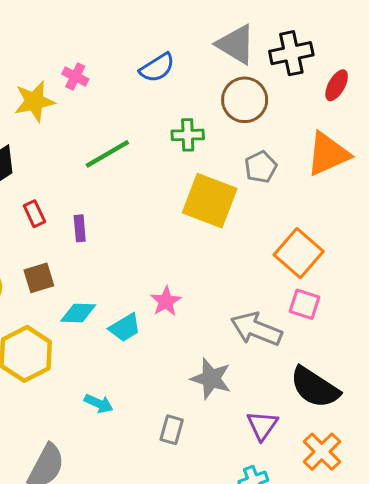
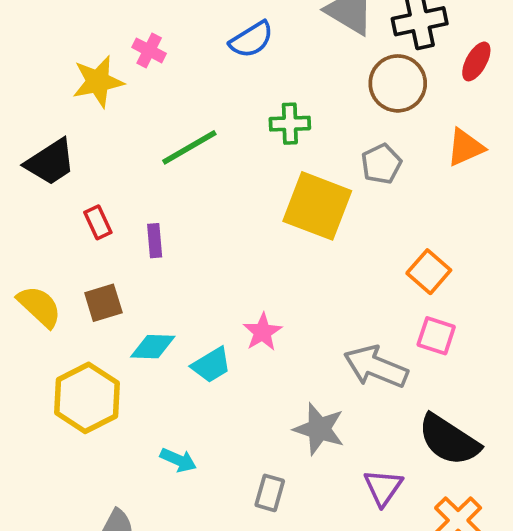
brown circle: (245, 100) -> (398, 83), moved
orange triangle: (328, 154) -> (465, 147), size x0.7
orange square: (299, 253) -> (429, 272), size x0.7

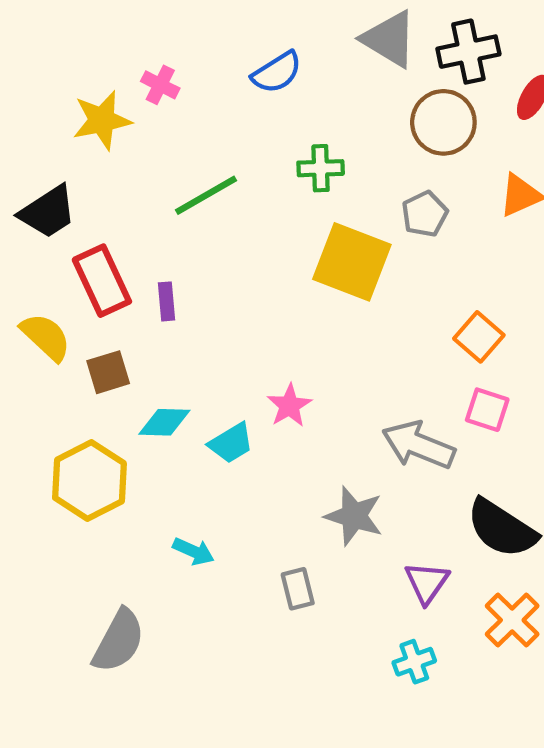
red rectangle: (98, 222) -> (102, 281), size x1.8
yellow semicircle: (39, 306) -> (46, 337), moved
gray rectangle: (270, 493) -> (298, 589), turned -30

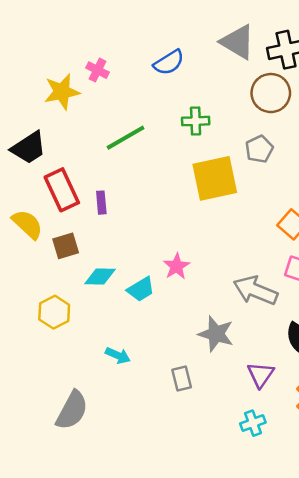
yellow square: (352, 262) -> (215, 178), turned -33
yellow hexagon: (89, 481) -> (54, 312), size x0.7

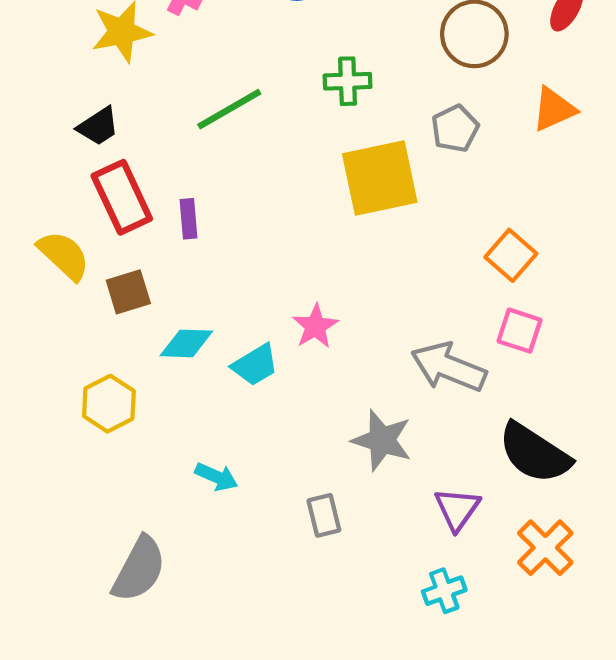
black trapezoid: (29, 148) -> (98, 126), moved, size x0.7

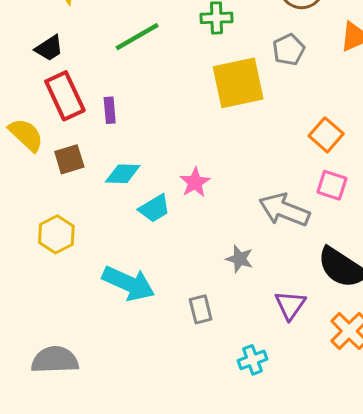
cyan diamond: (186, 343) -> (123, 174), moved
gray star: (382, 440) -> (240, 259), size x0.7
cyan arrow: (216, 477) -> (128, 283), size x1.8
gray semicircle: (139, 569) -> (55, 360), moved, turned -120
cyan cross: (444, 591) -> (253, 360), moved

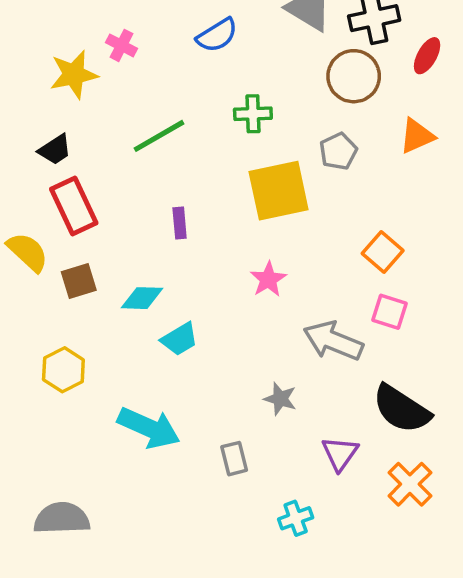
purple rectangle: (110, 110) -> (180, 223), moved
pink star: (195, 182) -> (268, 279), moved

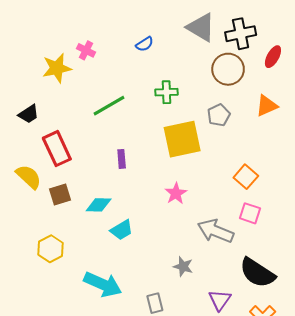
blue semicircle: (217, 35) -> (145, 44), size x0.7
black trapezoid: (55, 150) -> (29, 114), moved

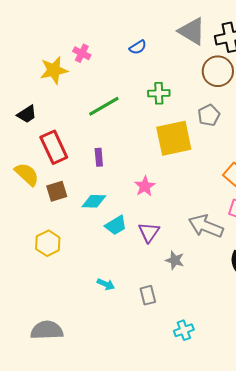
purple rectangle: (122, 159) -> (99, 157), moved
pink star: (176, 193) -> (145, 186), moved
cyan arrow: (103, 284) -> (106, 284), moved, size x0.5
purple triangle: (220, 300) -> (149, 232), moved

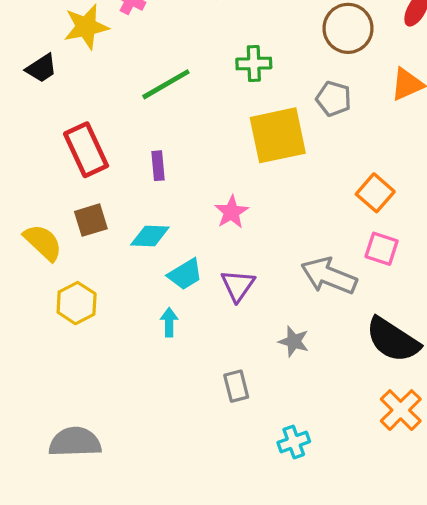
black trapezoid: (27, 114) -> (41, 68), moved
gray pentagon: (209, 115) -> (334, 99), turned -30
yellow semicircle: (27, 174) -> (43, 242), moved
gray star: (175, 260) -> (294, 341), moved
cyan arrow: (106, 284) -> (169, 322), moved, turned -114

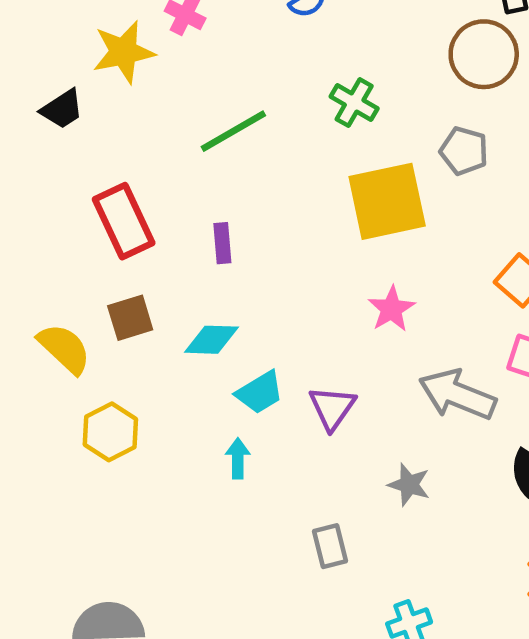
green cross: (254, 63) -> (354, 103), turned 32
pink star: (231, 212) -> (391, 309), moved

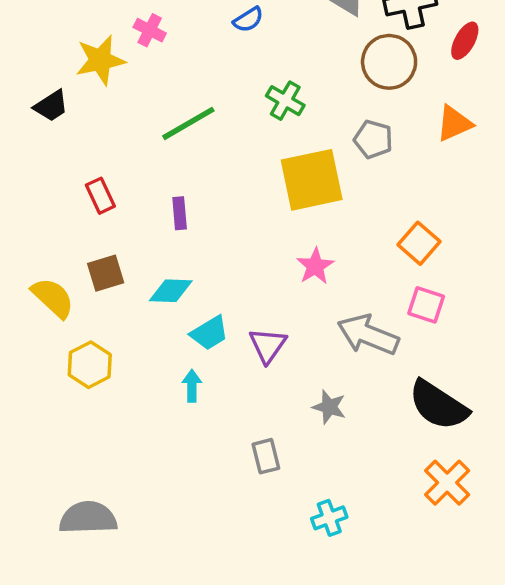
red rectangle: (124, 221) -> (100, 196), size x0.6

